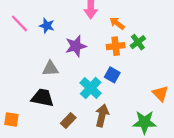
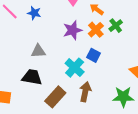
purple star: (76, 46) -> (73, 30), moved
orange cross: (116, 46) -> (96, 30), turned -35
brown rectangle: (68, 120) -> (55, 97), size x1.5

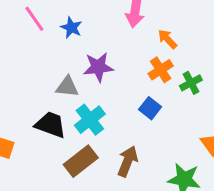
green cross: (116, 26) -> (191, 83), moved
purple star: (73, 30) -> (98, 67), moved
cyan cross: (75, 68) -> (90, 120), moved

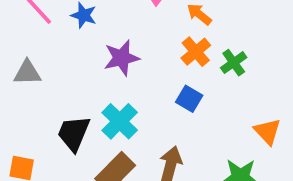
gray triangle: (67, 87) -> (27, 73), moved
black trapezoid: (50, 125) -> (74, 133), turned -80

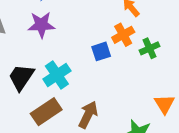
purple star: (122, 58) -> (41, 25), moved
blue square: (189, 99) -> (101, 51), moved, turned 30

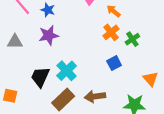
blue square: (101, 51) -> (114, 63), moved
brown arrow: (88, 115) -> (95, 96), turned -114

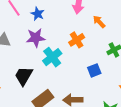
orange cross: (111, 32) -> (77, 40), moved
cyan cross: (67, 71) -> (52, 57), moved

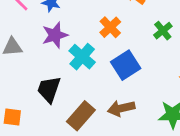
blue square: (94, 70) -> (126, 65), moved, size x1.5

